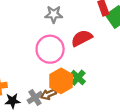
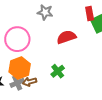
pink circle: (50, 49) -> (17, 39), moved
orange hexagon: (61, 81) -> (20, 68), moved

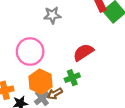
red semicircle: (66, 37) -> (83, 52), moved
green cross: (58, 71) -> (72, 78), moved, turned 32

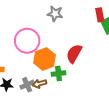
red semicircle: (83, 52) -> (74, 54), turned -42
orange hexagon: (40, 82) -> (45, 59), moved

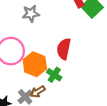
green cross: (59, 74) -> (54, 75), turned -32

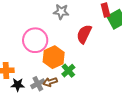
red semicircle: (64, 49) -> (84, 34), moved

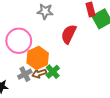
brown arrow: (50, 82) -> (39, 73), moved
gray cross: (38, 84) -> (25, 74), moved

